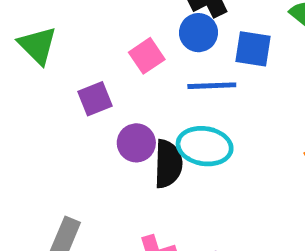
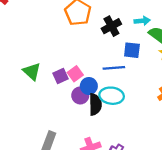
blue circle: (198, 33) -> (89, 86), moved
green triangle: (38, 45) -> (32, 71), moved
pink square: (147, 56) -> (75, 74), moved

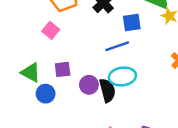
pink square: (75, 74) -> (51, 30), moved
purple square: (61, 76) -> (63, 69), turned 32
blue circle: (89, 86) -> (46, 94), moved

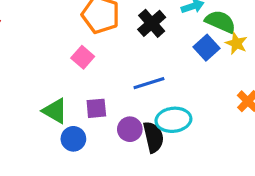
blue square: (132, 22) -> (206, 48), moved, turned -36
blue line: (117, 46) -> (149, 83), moved

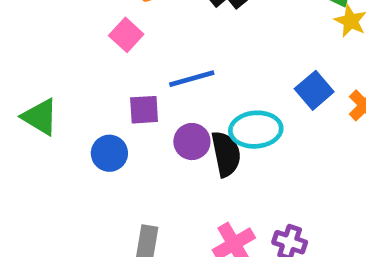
blue square: (206, 48) -> (314, 90), moved
blue line: (149, 83) -> (192, 79), moved
green triangle: (55, 111) -> (40, 117), moved

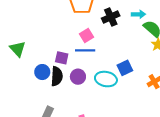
pink square: (126, 35) -> (87, 35), moved
blue square: (314, 90) -> (125, 68), moved
black semicircle: (226, 154) -> (57, 76), moved

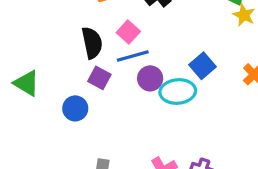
purple square: (62, 58) -> (99, 78), turned 32
black semicircle: (57, 76) -> (92, 43), moved
purple circle: (78, 77) -> (150, 78), moved

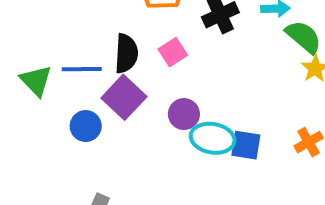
blue line: (133, 56) -> (82, 69), moved
blue square: (203, 66) -> (246, 145), moved, turned 35
purple square: (99, 78) -> (124, 97), size x1.5

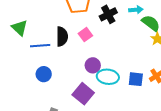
green triangle: (36, 81) -> (20, 28), moved
purple square: (124, 97) -> (83, 94), moved
blue square: (246, 145) -> (136, 79), moved

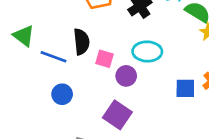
pink square: (85, 35) -> (104, 59), moved, turned -32
blue line: (40, 46) -> (54, 57), turned 30
cyan ellipse: (108, 77) -> (147, 51), moved

